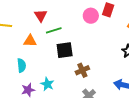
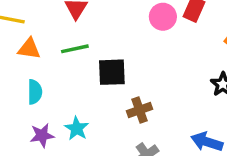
green line: (54, 30) -> (75, 49), moved
orange triangle: (30, 41) -> (29, 49), moved

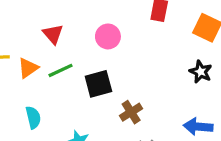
pink circle: (163, 17) -> (108, 36), moved
orange triangle: (29, 49) -> (28, 68), moved, turned -30

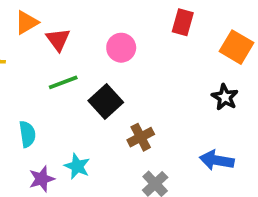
orange triangle: (28, 68) -> (27, 23), moved
black square: (98, 84) -> (106, 101), turned -32

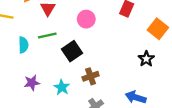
cyan semicircle: (27, 134) -> (23, 45), moved
cyan star: (77, 166) -> (62, 87), moved
purple star: (42, 179) -> (32, 83), moved

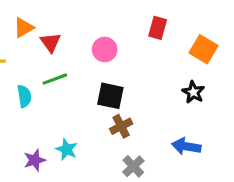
black square: (72, 51) -> (110, 96), moved, turned -36
purple star: (32, 83) -> (35, 160), moved
cyan star: (62, 87) -> (67, 149), moved

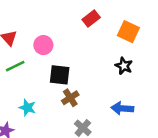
red rectangle: (158, 28) -> (91, 19), turned 42
pink circle: (105, 49) -> (43, 45), moved
cyan star: (67, 149) -> (27, 108), moved

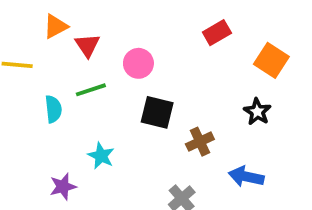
brown cross: (70, 98) -> (200, 142), moved

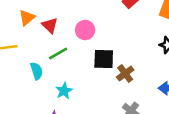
brown cross: (200, 142) -> (125, 74), moved
cyan star: (101, 156) -> (64, 91), moved, turned 30

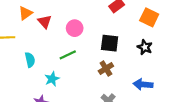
green line: (58, 53) -> (68, 55), moved
black square: (104, 59) -> (110, 43), moved

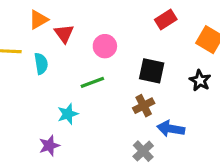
cyan semicircle: (30, 60) -> (41, 64), moved
blue arrow: (143, 84) -> (171, 129), moved

